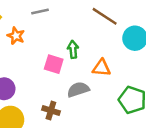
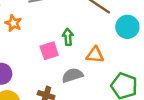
pink square: (54, 64) -> (49, 51), turned -36

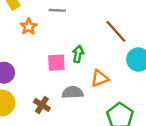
orange triangle: (95, 55) -> (100, 78), turned -42

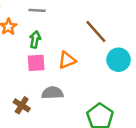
green arrow: (78, 54) -> (35, 39), moved
orange triangle: (100, 78) -> (67, 60), moved

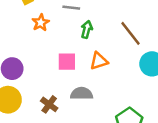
green arrow: (35, 39) -> (87, 29), moved

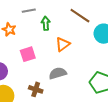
pink square: (67, 62) -> (28, 54), moved

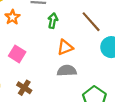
pink square: (28, 54) -> (17, 54), moved, turned 35
gray semicircle: (58, 73) -> (67, 71), moved

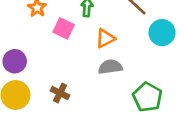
pink square: (17, 54) -> (64, 28), moved

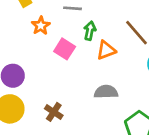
orange triangle: (105, 38) -> (106, 50), moved

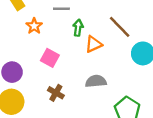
pink square: (65, 49) -> (50, 58), moved
brown cross: (54, 112) -> (56, 93), moved

